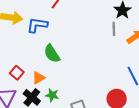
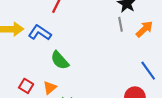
blue L-shape: (37, 25) -> (40, 33), turned 35

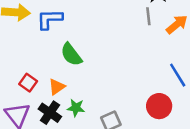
blue L-shape: (40, 33) -> (50, 19), turned -40

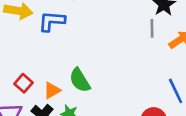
green semicircle: (71, 54) -> (80, 80), moved

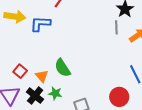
orange triangle: (52, 90) -> (42, 76), turned -40

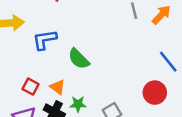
blue L-shape: (40, 24) -> (45, 40), moved
green semicircle: (63, 68) -> (79, 59), moved

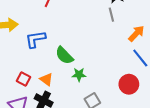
orange arrow: (161, 15) -> (136, 34), moved
green star: (78, 104) -> (79, 75), moved

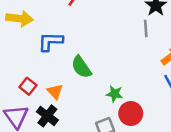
green star: (79, 75) -> (115, 94), moved
red circle: (129, 84) -> (131, 113), moved

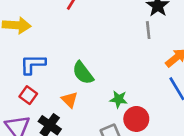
blue L-shape: (50, 42) -> (33, 64), moved
orange triangle: (55, 92) -> (70, 100), moved

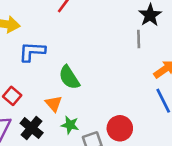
blue L-shape: (33, 64) -> (32, 52), moved
green star: (119, 99) -> (70, 125), moved

